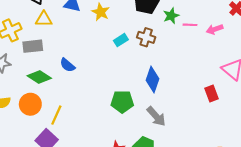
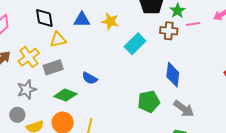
pink line: (190, 25) -> (193, 24), moved
brown cross: (146, 37) -> (169, 31), moved
cyan rectangle: (121, 40) -> (135, 44), size x1.5

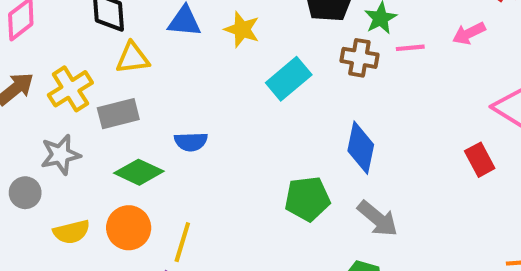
blue semicircle: (90, 78) -> (191, 142), turned -35
gray circle: (17, 115) -> (25, 193), moved

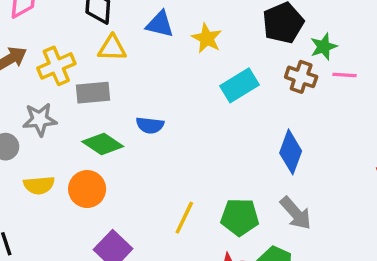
green pentagon: (307, 199) -> (240, 217), moved
yellow line: (182, 242) -> (184, 218), moved

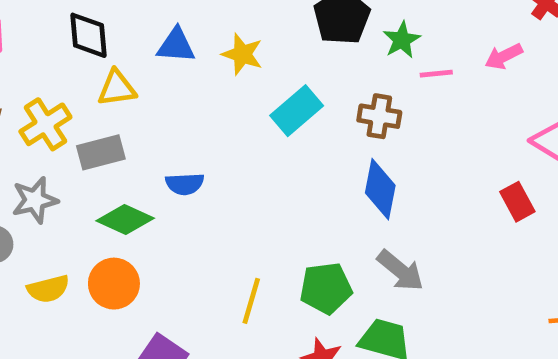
brown cross: (301, 77) -> (379, 116), moved

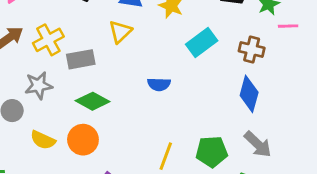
yellow triangle: (117, 88) -> (120, 32), moved, turned -40
blue semicircle: (185, 184) -> (159, 84), moved
yellow semicircle: (48, 289) -> (43, 140), turned 35

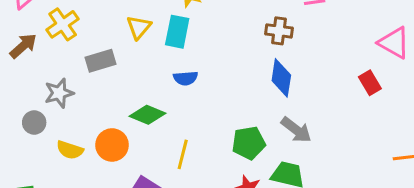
yellow cross: (48, 40) -> (63, 24), moved
cyan rectangle: (202, 42) -> (177, 32), moved, turned -36
green diamond: (93, 101) -> (148, 115), moved
yellow line: (166, 156) -> (183, 154), moved

